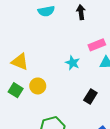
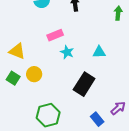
pink rectangle: (97, 45) -> (55, 35), moved
black rectangle: (90, 97) -> (84, 84), size x1.6

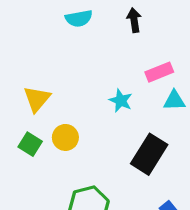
pink rectangle: (55, 35) -> (159, 72), moved
yellow triangle: (17, 51) -> (37, 99), turned 48

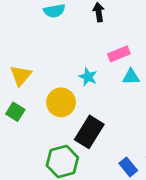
yellow circle: (65, 137) -> (61, 102), moved, size x1.4
black rectangle: (149, 154) -> (89, 132), moved

